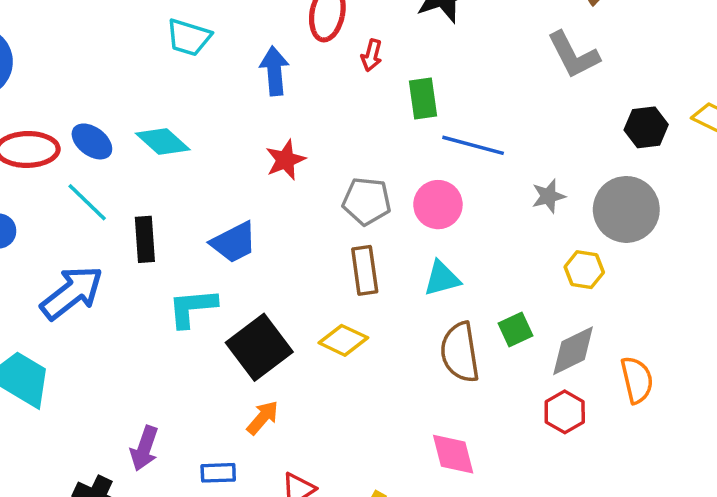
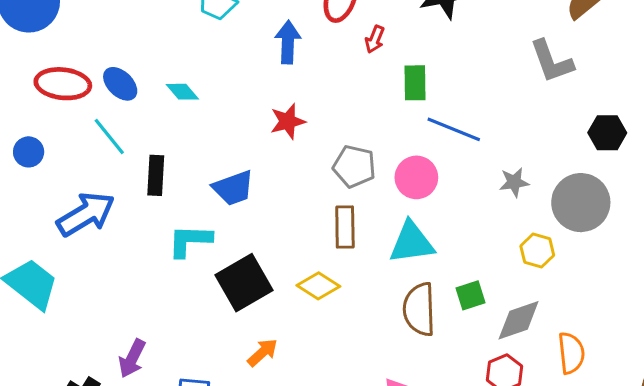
cyan diamond: (163, 141) -> (182, 92), size x0.7
cyan triangle: (442, 278) -> (412, 243), size x1.4
orange arrow: (263, 418) -> (262, 352), moved

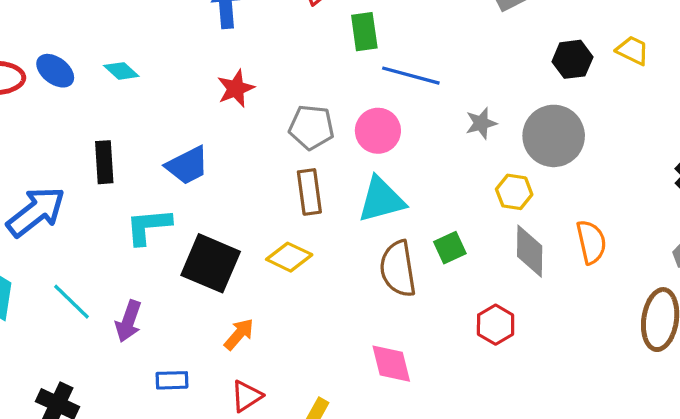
cyan line: (109, 137) -> (72, 302), moved
black square: (244, 283) -> (211, 263), turned -30
gray diamond: (519, 320) -> (530, 251), moved, turned -63
orange semicircle: (571, 353) -> (591, 242), moved
purple arrow: (132, 358) -> (128, 321), moved

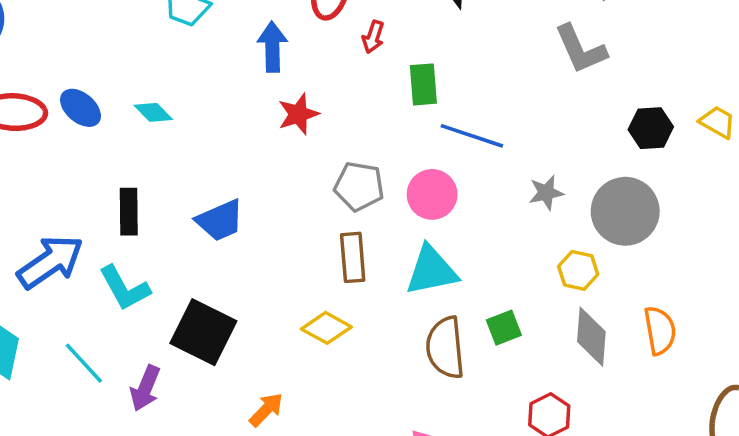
red star: (236, 88) -> (298, 114), moved
cyan L-shape: (148, 226) -> (124, 288), moved, turned -117
black square: (211, 263) -> (203, 332), moved

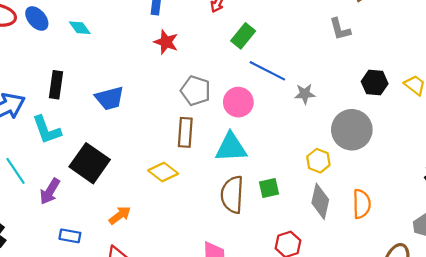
gray L-shape: (581, 49) -> (340, 29), size x0.7
green rectangle: (423, 84) -> (243, 36), turned 35
red star: (298, 114) -> (166, 42), turned 30
gray star: (546, 193) -> (305, 94), moved

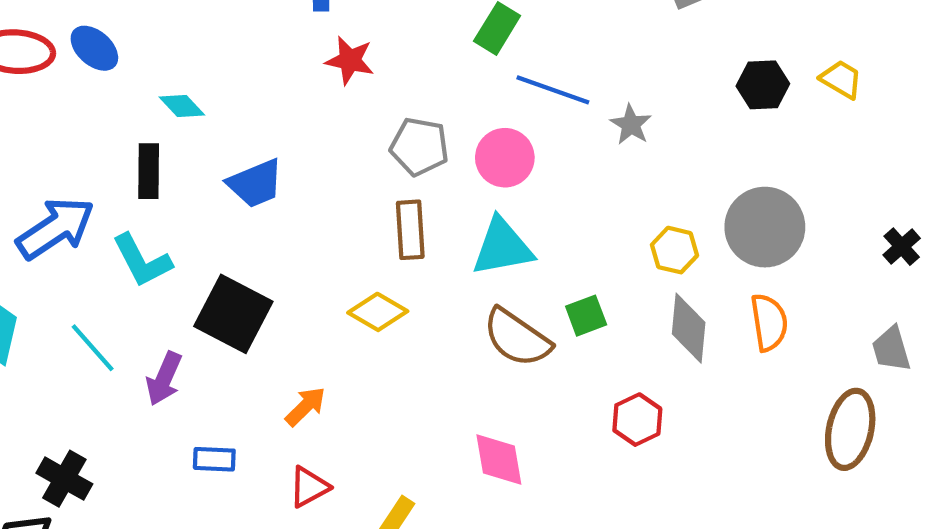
cyan diamond: (80, 28) -> (182, 106), moved
gray star: (305, 94) -> (631, 125), turned -30
gray circle: (352, 130) -> (765, 227), moved
brown semicircle: (232, 195) -> (517, 338), turned -51

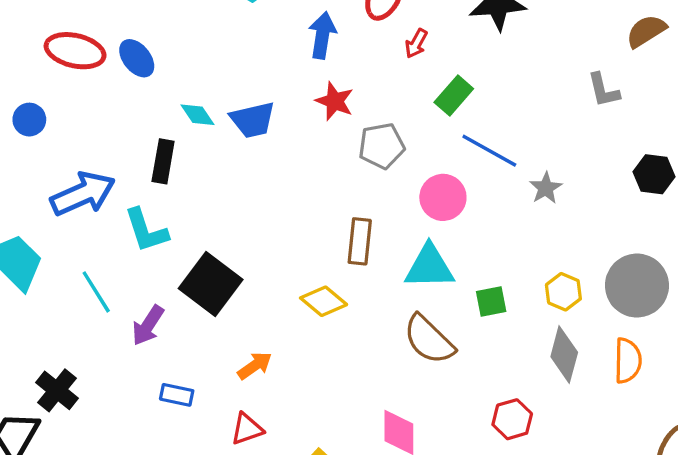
gray pentagon: (419, 147) -> (382, 146), moved, turned -30
blue trapezoid: (255, 183) -> (253, 120), moved
green square: (586, 316) -> (491, 301), moved

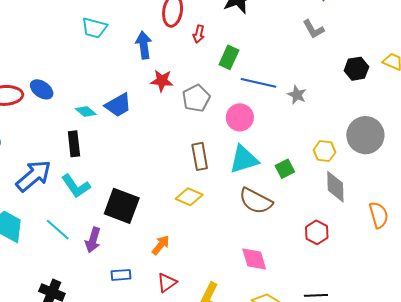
orange semicircle: (628, 361) -> (379, 215), moved

